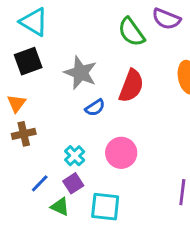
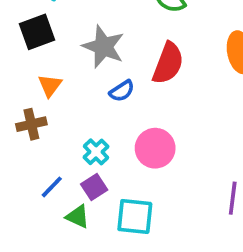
orange triangle: (16, 103) -> (50, 85), moved

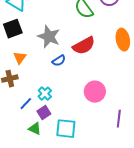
red semicircle: (168, 63) -> (84, 46), turned 40
pink circle: (155, 148) -> (95, 92), moved
blue line: (52, 187) -> (26, 104), moved

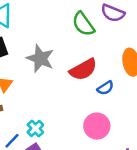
blue semicircle: (59, 61) -> (105, 88), moved

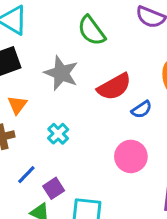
green semicircle: (83, 24) -> (92, 31), moved
cyan cross: (35, 128) -> (58, 134), moved

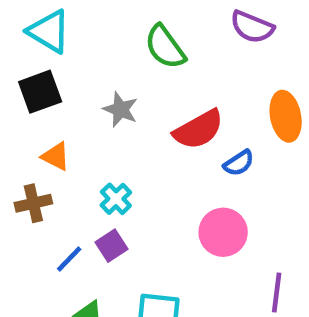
gray star: (61, 73) -> (120, 109), size x0.7
orange triangle: (17, 105) -> (56, 156), turned -40
purple square: (54, 188) -> (111, 246), moved

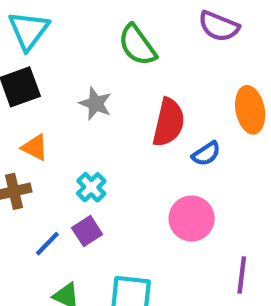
cyan triangle: (49, 31) -> (29, 30), turned 36
red semicircle: (199, 130) -> (169, 122), turned -48

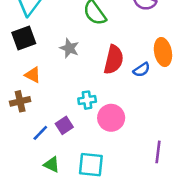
blue semicircle: (206, 154) -> (141, 70), moved
cyan cross: (91, 187) -> (87, 100), moved, turned 36
pink circle: (192, 219) -> (111, 118), moved

